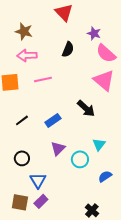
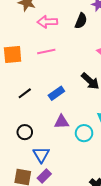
black semicircle: (68, 49) -> (81, 21), moved
pink arrow: (27, 55) -> (47, 22), moved
purple triangle: (58, 148) -> (62, 122), turned 42

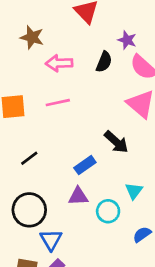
blue rectangle: (56, 93) -> (85, 165), moved
black circle: (25, 132) -> (29, 210), size x1.6

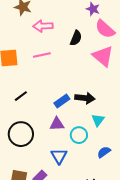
black semicircle: (104, 62) -> (76, 38), moved
black arrow: (116, 142) -> (85, 98), moved, turned -36
blue triangle: (51, 240) -> (59, 156), moved

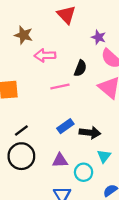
pink line: (42, 55) -> (60, 86), moved
blue rectangle: (62, 101) -> (65, 126), moved
black circle: (21, 134) -> (21, 156), moved

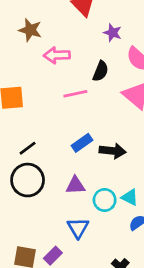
purple star: (99, 37) -> (113, 33), moved
cyan triangle: (104, 156) -> (130, 197), moved, turned -40

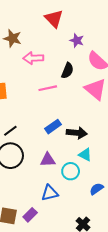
cyan triangle: (130, 197) -> (85, 155), moved
blue triangle: (78, 228) -> (50, 193), turned 48

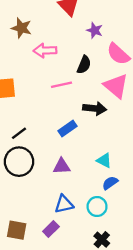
black arrow: (77, 133) -> (95, 108), moved
cyan circle: (71, 171) -> (97, 207), moved
blue semicircle: (96, 189) -> (110, 183), moved
purple rectangle: (30, 215) -> (51, 229), moved

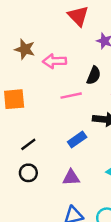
brown star: (21, 28) -> (25, 49), moved
black circle: (19, 162) -> (28, 173), size x0.6

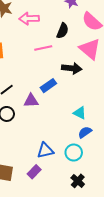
purple triangle: (71, 178) -> (31, 101), moved

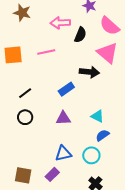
pink arrow: (29, 19) -> (60, 23), moved
pink line: (43, 48) -> (46, 52), moved
purple triangle: (31, 101) -> (63, 118), moved

